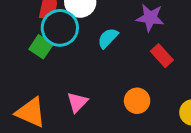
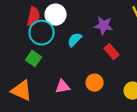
green square: (41, 47) -> (34, 59), moved
pink triangle: (77, 102) -> (63, 87), moved, turned 35

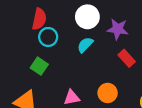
white circle: (56, 15) -> (87, 17), moved
cyan circle: (42, 33) -> (48, 37), size x0.7

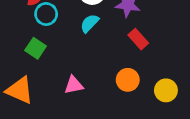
orange circle: (108, 93) -> (128, 80), moved

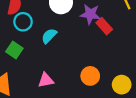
cyan semicircle: (90, 23) -> (49, 36), moved
red rectangle: (138, 39) -> (104, 26), moved

